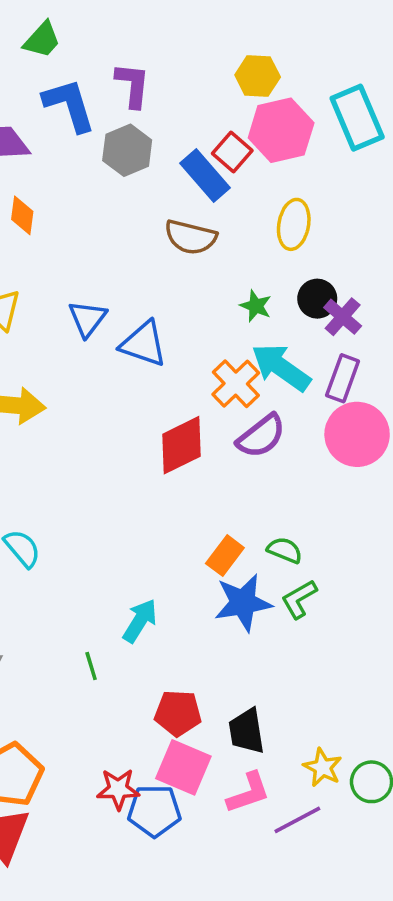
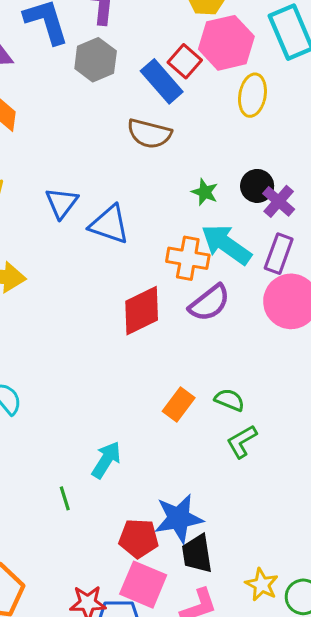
yellow ellipse: (294, 224) -> (252, 95), moved
orange cross: (236, 384) -> (188, 258), turned -36
blue star: (243, 603) -> (179, 518), moved

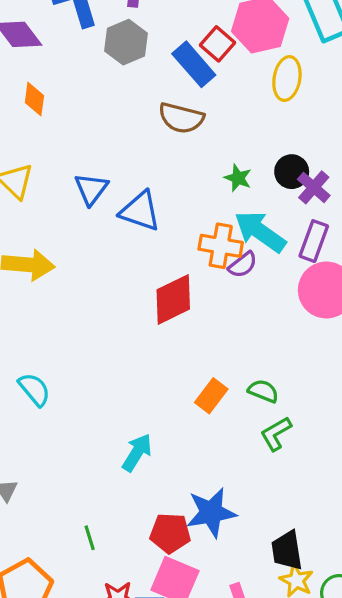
purple semicircle: (209, 303) -> (243, 265), moved, size x0.7
green line: (65, 498) -> (90, 538), moved
black trapezoid: (197, 554) -> (287, 550), moved

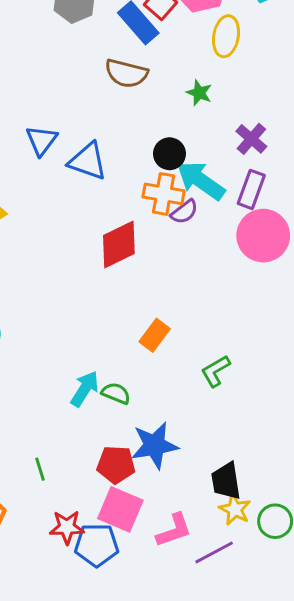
black circle: (292, 172) -> (169, 154), moved
green star: (238, 178) -> (199, 93), moved
green semicircle: (263, 391) -> (116, 393), moved

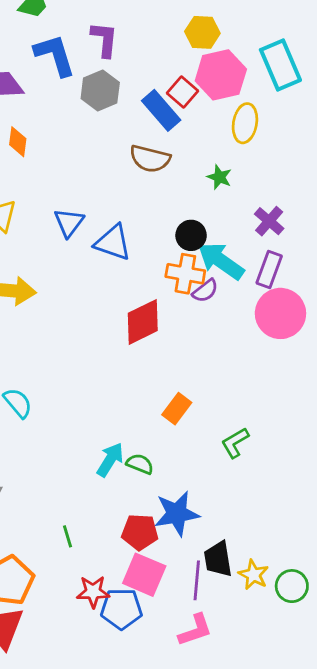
black trapezoid: (226, 481) -> (218, 559), moved
pink L-shape: (174, 530) -> (195, 630), moved
purple line: (214, 552) -> (197, 580), moved, turned -57

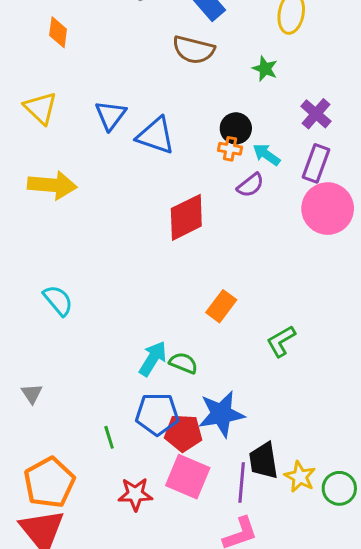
cyan arrow: (221, 261) -> (266, 155), size x0.6
orange cross: (185, 274) -> (230, 149), moved, size x0.6
blue pentagon: (121, 609) -> (157, 414), moved

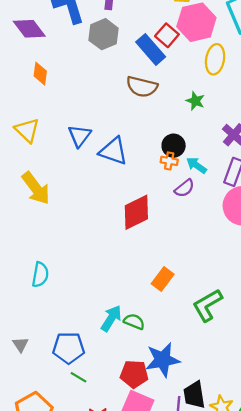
yellow arrow: (52, 185) -> (36, 188), turned 48
cyan semicircle: (58, 300) -> (40, 275), turned 50
green L-shape: (281, 341) -> (207, 305), size x1.4
blue pentagon: (157, 414) -> (69, 348), moved
green line: (109, 437) -> (78, 377), turned -42

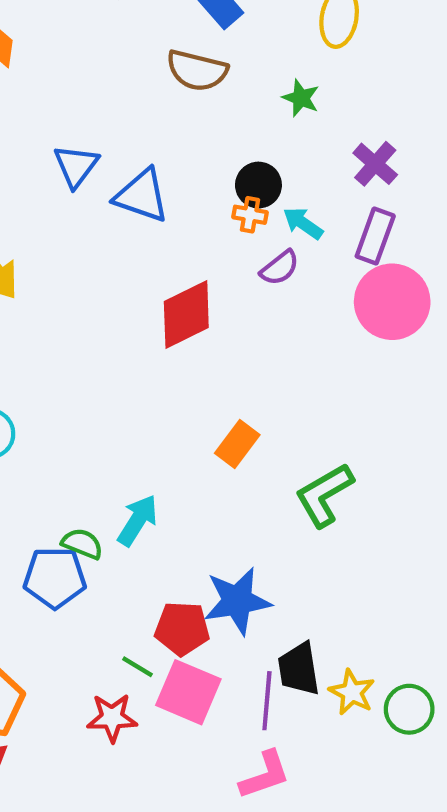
green semicircle: (134, 322) -> (82, 544), moved
green line: (78, 377) -> (138, 667), moved

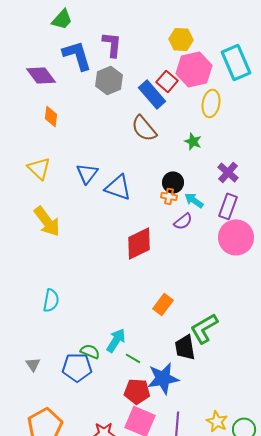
brown semicircle: (197, 70) -> (144, 128), turned 36
green line: (138, 667) -> (133, 358), moved
black trapezoid: (299, 669) -> (185, 347), moved

